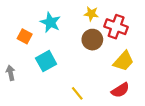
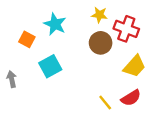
yellow line: (77, 93) -> (105, 103), moved

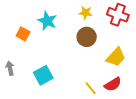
red cross: (126, 29) -> (118, 15), moved
cyan square: (50, 66) -> (43, 75), moved

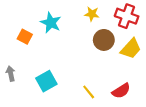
brown circle: (87, 37) -> (104, 40), moved
yellow trapezoid: (116, 57) -> (131, 49), moved
yellow line: (91, 88) -> (89, 92), moved

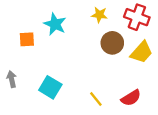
orange square: (25, 37) -> (27, 39), turned -32
cyan square: (46, 81) -> (50, 87), turned -30

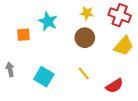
brown circle: (112, 43) -> (85, 38), moved
yellow line: (96, 99) -> (84, 74), moved

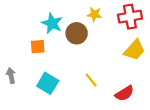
red cross: (120, 15) -> (130, 17), turned -30
orange square: (23, 35) -> (38, 47), moved
brown circle: (85, 38) -> (77, 33), moved

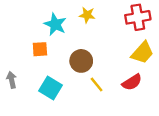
yellow star: (94, 14) -> (87, 15), moved
brown circle: (77, 33) -> (81, 61), moved
red semicircle: (124, 93) -> (132, 82), moved

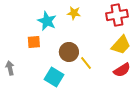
red semicircle: (132, 82) -> (122, 70), moved
yellow line: (97, 85) -> (86, 63), moved
cyan square: (51, 88) -> (54, 77), moved

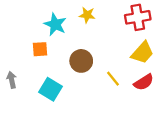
yellow line: (86, 63) -> (113, 79), moved
cyan square: (54, 77) -> (51, 89), moved

